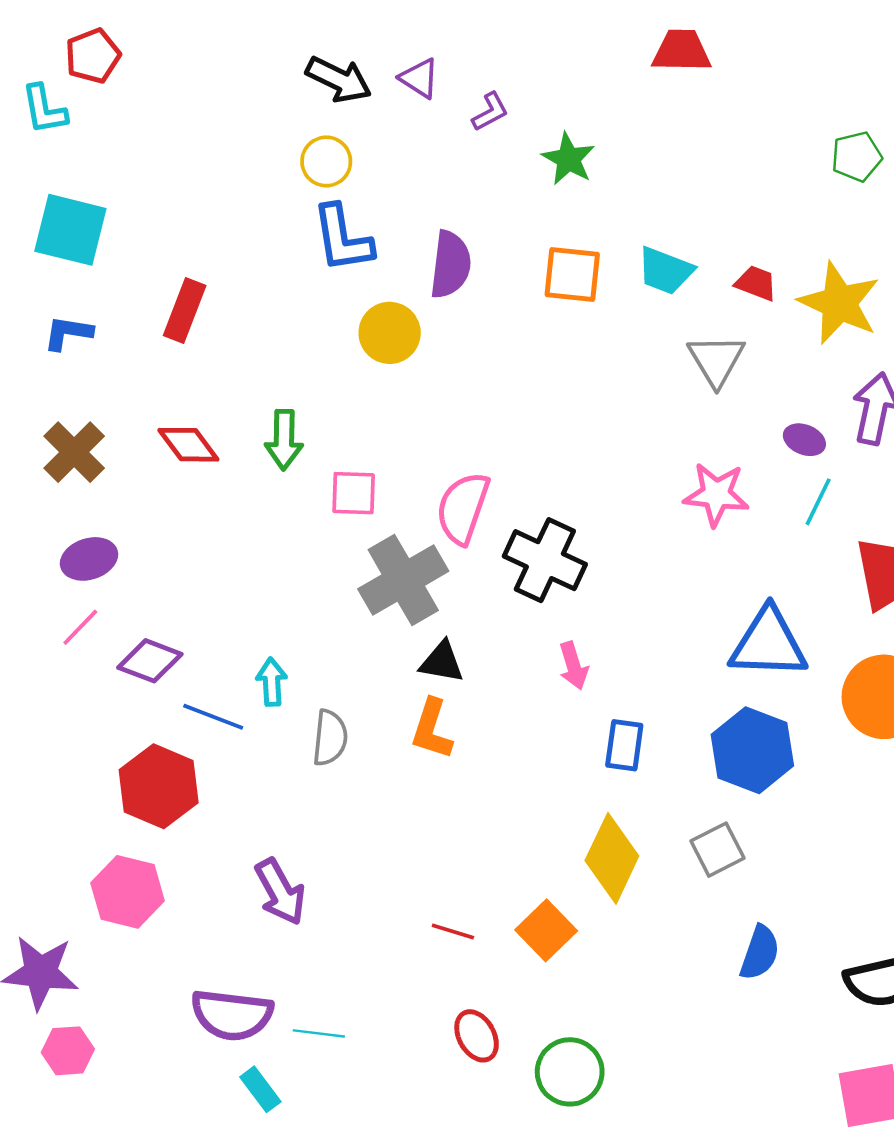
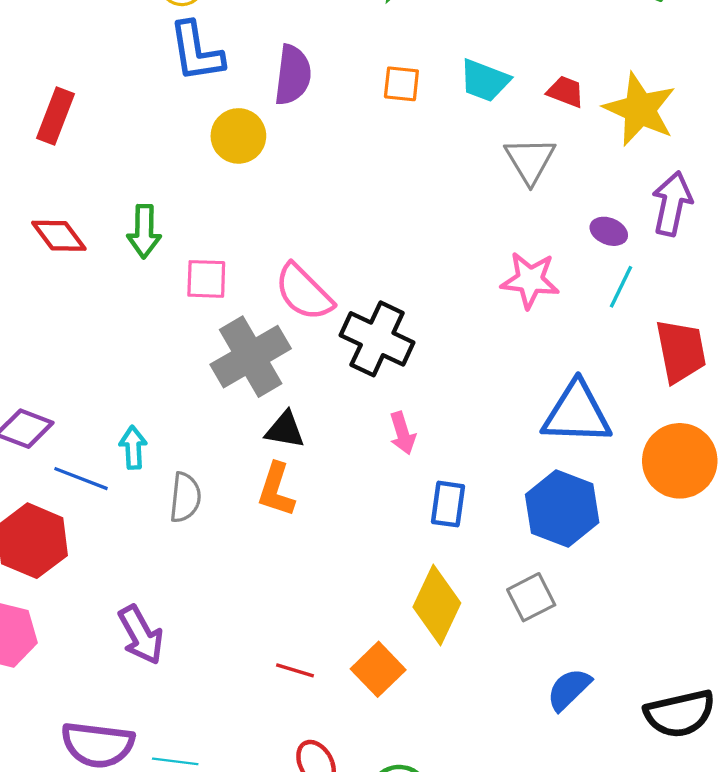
orange square: (572, 274) -> (401, 84), size x0.7
pink semicircle: (463, 508) -> (304, 292), turned -64
blue semicircle: (760, 953) -> (569, 689), turned -153

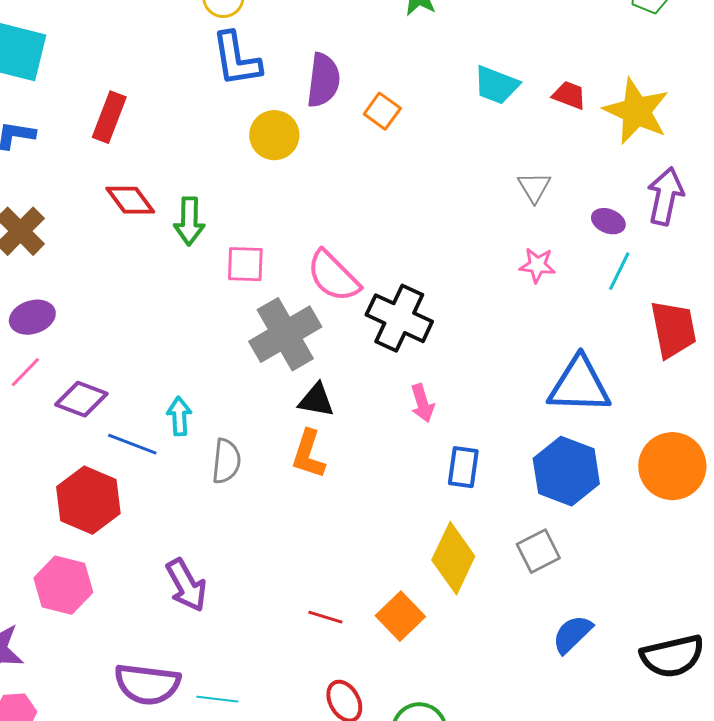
orange square: (401, 84) -> (382, 111), moved, turned 30
gray triangle: (530, 160) -> (534, 187), moved, size x0.7
red diamond: (59, 236) -> (130, 200), moved
pink star: (530, 280) -> (537, 265), size x0.7
orange circle: (680, 461) -> (672, 466), moved

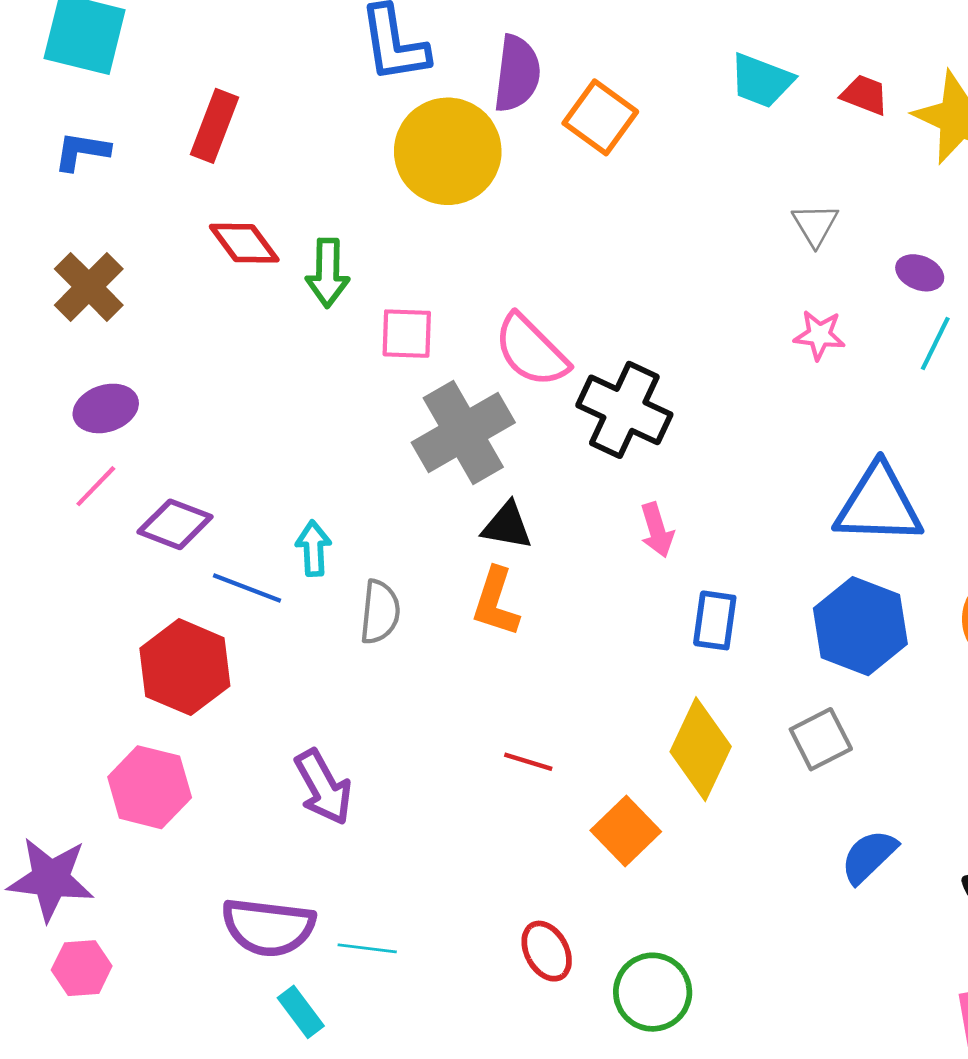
orange square: (382, 111) -> (600, 117), size x1.4
yellow circle: (274, 135) -> (448, 151), size x1.5
red line: (325, 617) -> (528, 762), moved

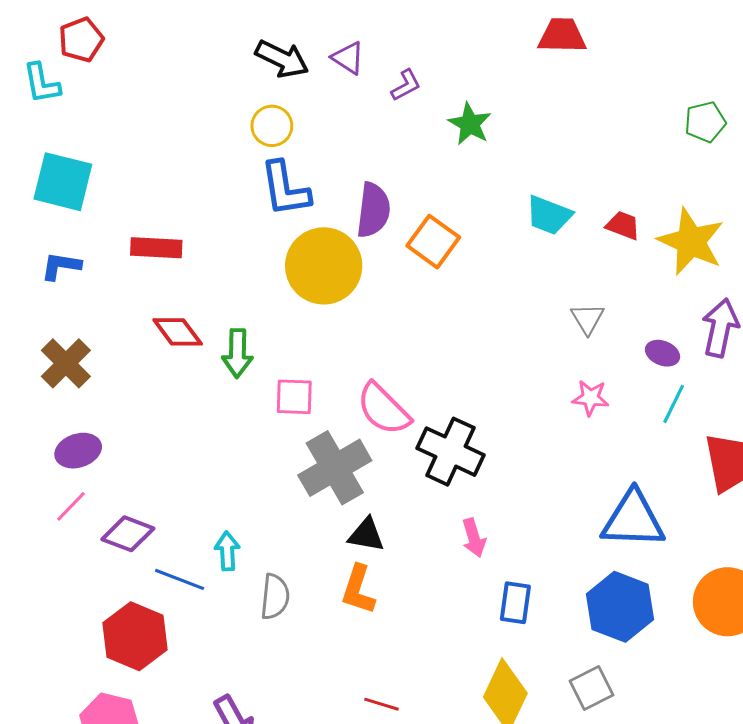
red rectangle: (215, 126) -> (156, 248), turned 72

